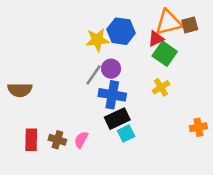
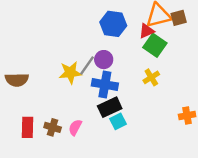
yellow star: (97, 40) -> (70, 73), moved

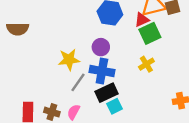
green square: (155, 45) -> (150, 33), turned 30
gray line: (87, 65) -> (78, 82), moved
brown semicircle: (17, 80) -> (18, 29), moved

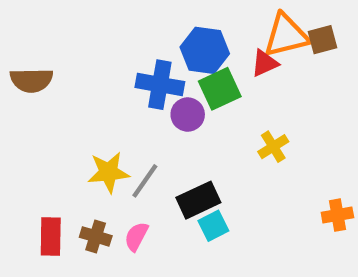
green square: (150, 33) -> (220, 89), moved
yellow star: (69, 60) -> (109, 172), moved
blue cross: (102, 71) -> (160, 85), moved

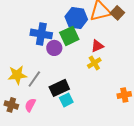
brown square: (322, 40) -> (117, 13), turned -32
blue hexagon: (205, 50) -> (76, 18), moved
red triangle: (265, 63) -> (97, 46), moved

